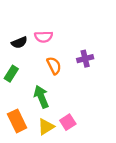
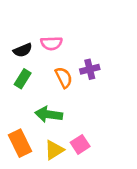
purple cross: (85, 59) -> (90, 69), moved
green rectangle: (11, 74) -> (23, 79), moved
green arrow: (41, 97) -> (49, 114), turned -60

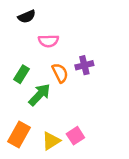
black semicircle: (23, 50) -> (27, 17), moved
green arrow: (49, 114) -> (40, 95), moved, turned 125
orange rectangle: (20, 143) -> (19, 134), turned 55

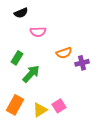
purple cross: (84, 65) -> (82, 63), moved
orange semicircle: (60, 73) -> (64, 53), moved, turned 98

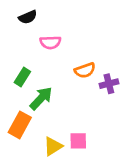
orange rectangle: (15, 105) -> (20, 125), moved
pink square: (59, 106) -> (78, 141), turned 32

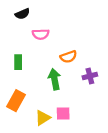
green rectangle: (22, 77) -> (18, 62), turned -32
purple cross: (109, 84) -> (90, 76), moved
green arrow: (41, 98) -> (55, 79), moved, turned -54

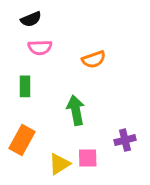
pink semicircle: (41, 34) -> (40, 48), moved
orange semicircle: (68, 57) -> (94, 59), moved
purple cross: (90, 76) -> (125, 140), moved

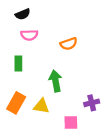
pink square: (88, 158) -> (71, 123), moved
yellow triangle: (59, 164) -> (41, 106), moved, turned 42

